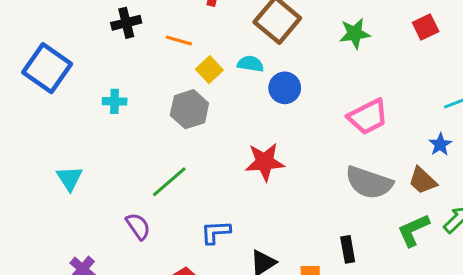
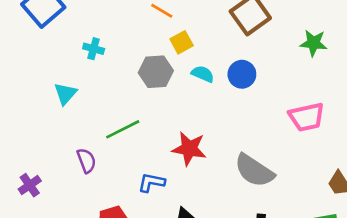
cyan semicircle: (250, 64) -> (203, 74), moved
red star: (265, 162) -> (189, 149), moved
cyan triangle: (70, 178) -> (65, 94), moved
gray semicircle: (369, 183) -> (254, 171), moved

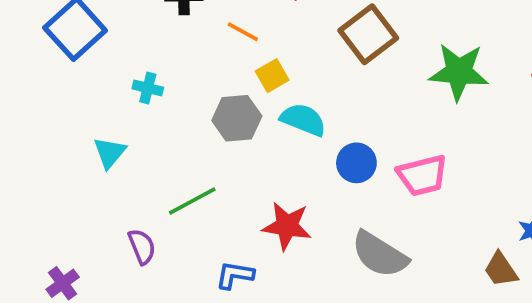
green star: (314, 43) -> (459, 72), size x1.5
cyan semicircle: (203, 74) -> (303, 120), size x1.4
blue circle: (242, 74) -> (356, 163), moved
pink trapezoid: (307, 117) -> (422, 175), moved

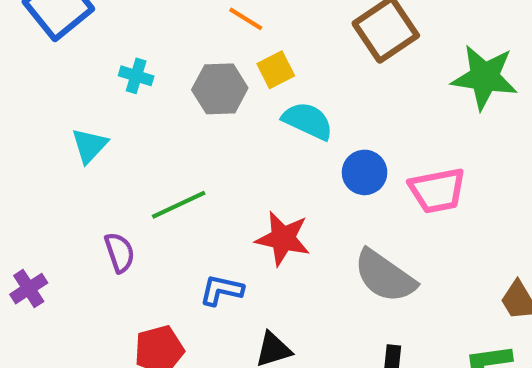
gray hexagon: (237, 118) -> (220, 89), moved

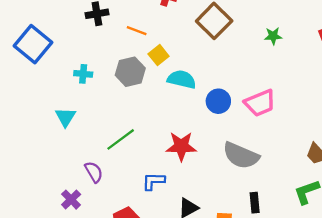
green star: (484, 77) -> (273, 36), size x0.5
purple cross: (29, 289) -> (71, 200), moved

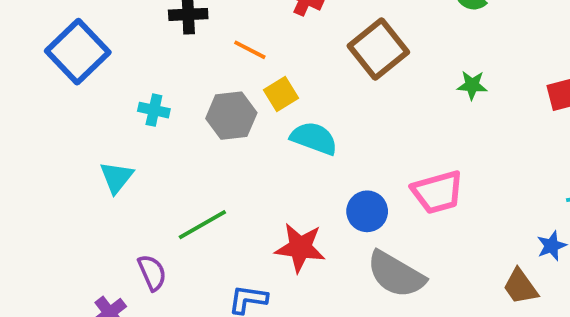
blue circle: (218, 101) -> (367, 211), moved

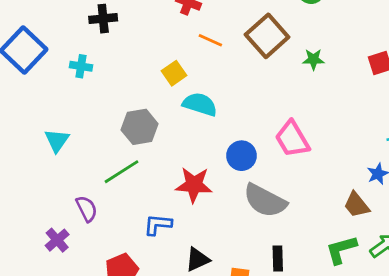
brown square: (378, 49) -> (267, 36), moved
orange line: (250, 50) -> (210, 40), moved
cyan cross: (154, 110) -> (81, 66), moved
gray hexagon: (231, 116) -> (140, 127), moved
pink trapezoid: (438, 192) -> (292, 139), turned 78

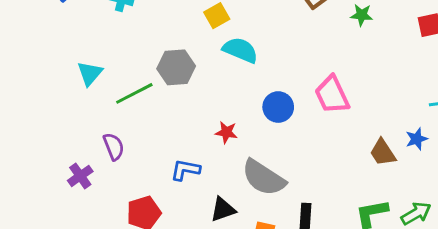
green line: (122, 172) -> (134, 93), moved
red star: (194, 185) -> (226, 132), size x0.6
gray semicircle: (265, 201) -> (264, 178), moved
brown trapezoid: (356, 205) -> (383, 152), moved

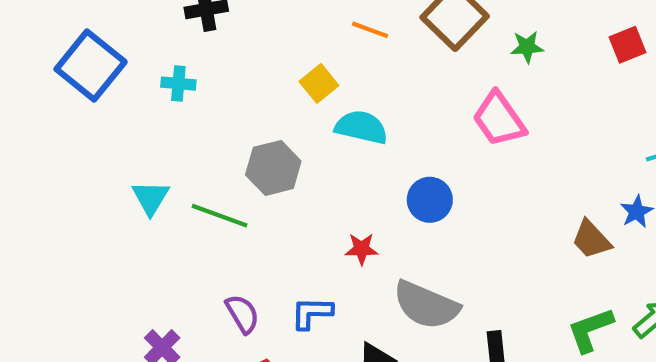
green line: (134, 93) -> (220, 216), turned 57
pink trapezoid: (332, 95) -> (499, 119), moved
purple semicircle: (114, 147) -> (242, 314), moved

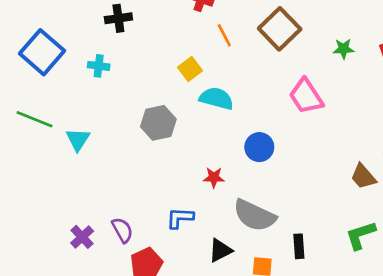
orange line: (370, 30) -> (224, 35), turned 40
green star: (527, 47) -> (343, 49), moved
green line: (220, 216) -> (34, 119), moved
purple semicircle: (242, 314) -> (122, 230), moved

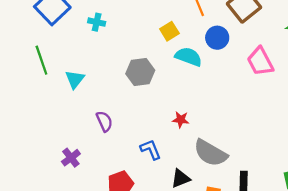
green line: (34, 119) -> (41, 60), turned 44
blue circle: (259, 147) -> (217, 38), moved
blue L-shape: (180, 218) -> (151, 150), turned 60
purple semicircle: (122, 230) -> (104, 121), moved

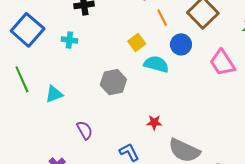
cyan triangle: (75, 79) -> (54, 94), turned 36

